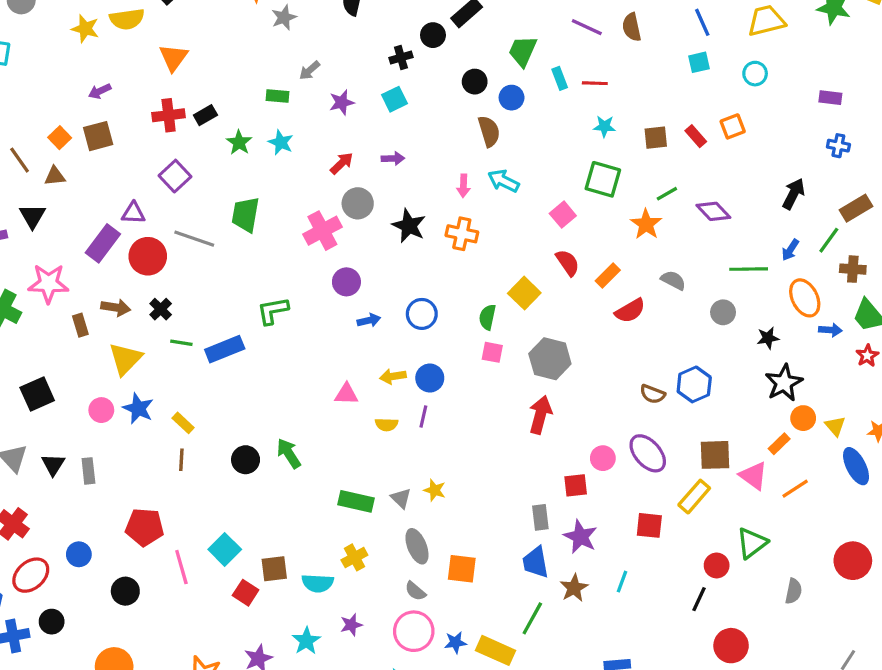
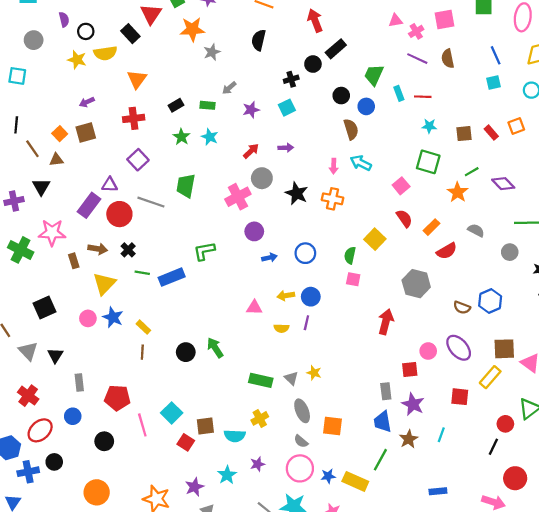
black rectangle: (205, 115) -> (176, 105), moved
gray hexagon: (550, 359) -> (416, 284), moved
gray rectangle: (88, 471) -> (79, 383), moved

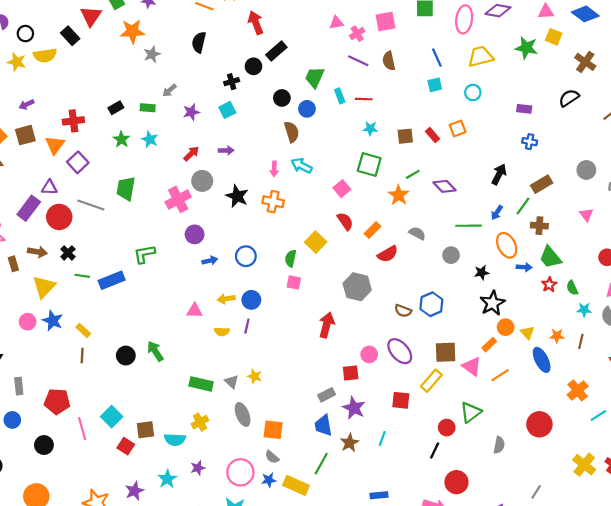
orange triangle: (137, 79) -> (55, 145), moved
gray rectangle: (386, 391) -> (327, 395), turned 70
gray semicircle: (301, 441) -> (272, 457), moved

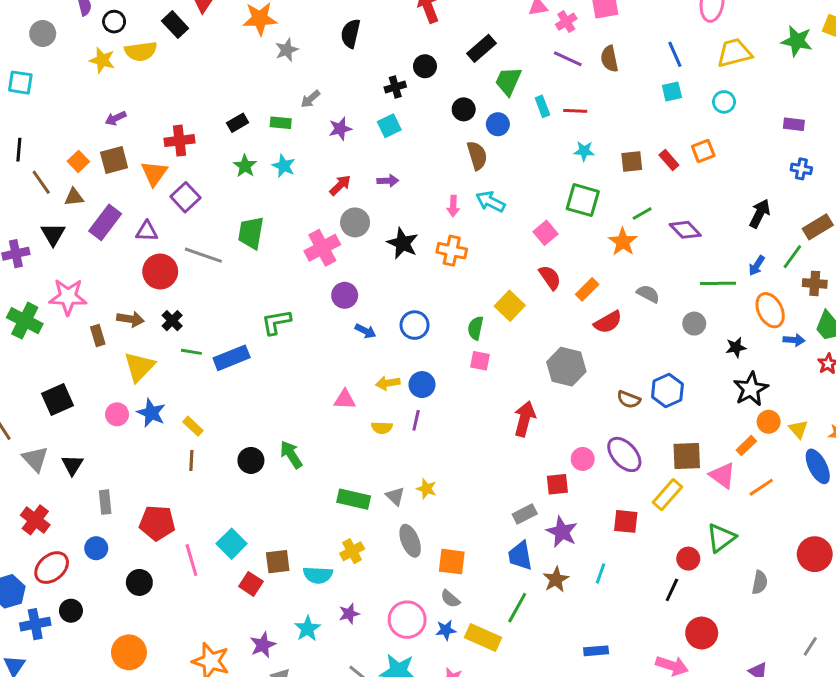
black rectangle: (276, 51) -> (482, 48), moved
purple rectangle: (29, 208) -> (105, 222), moved
blue arrow: (210, 261) -> (365, 331), turned 40

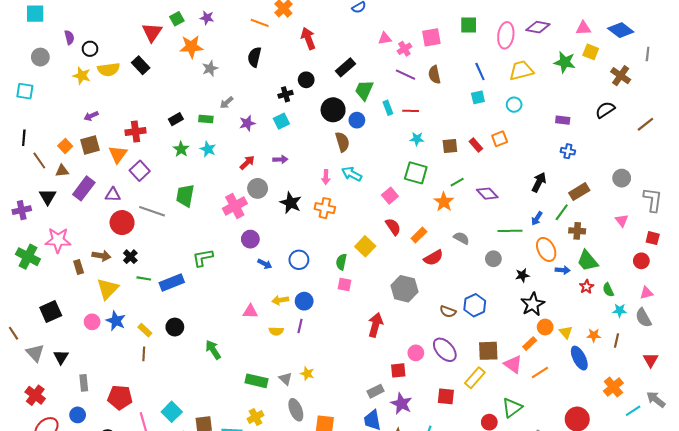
black rectangle: (175, 25) -> (141, 65), moved
black circle: (464, 109) -> (333, 110), size x1.5
black circle: (251, 460) -> (175, 327), moved

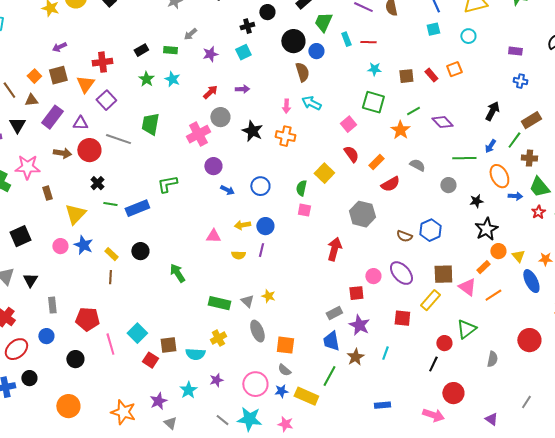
brown arrow: (101, 256) -> (62, 153), moved

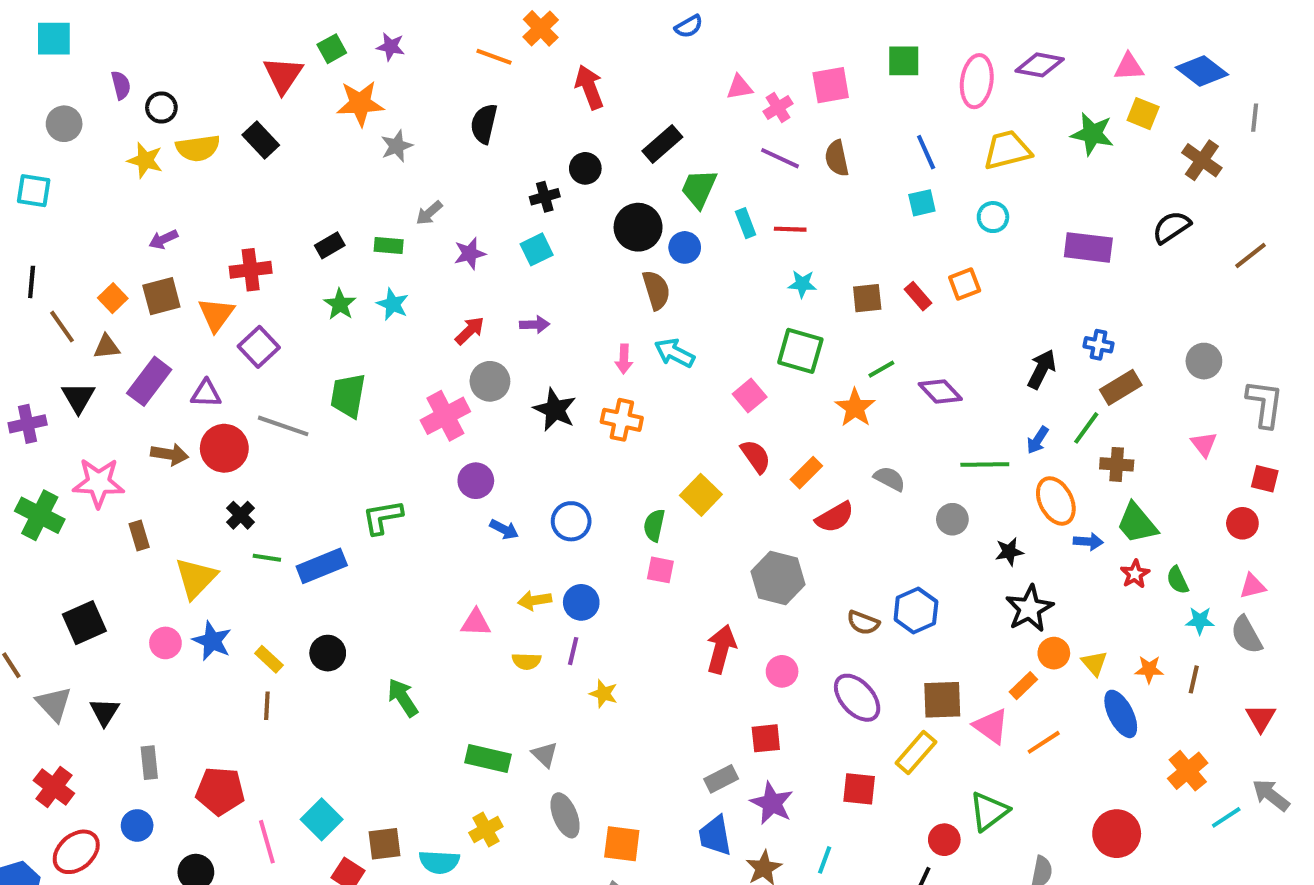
purple rectangle: (515, 51) -> (1088, 247), size x1.6
blue cross: (520, 81) -> (1098, 345), moved
pink circle: (373, 276) -> (782, 671), moved
yellow star: (268, 296) -> (604, 694), moved

